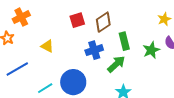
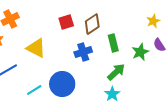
yellow triangle: (47, 46) -> (36, 48), size x1.5
green arrow: (116, 64) -> (116, 72), moved

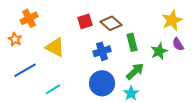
yellow star: (153, 21) -> (172, 20), size x1.5
brown diamond: (92, 24) -> (111, 23), turned 75
blue circle: (62, 84) -> (102, 83), moved

